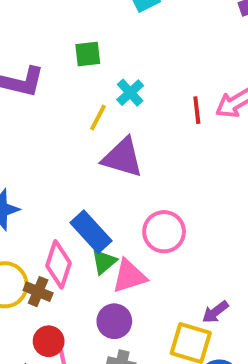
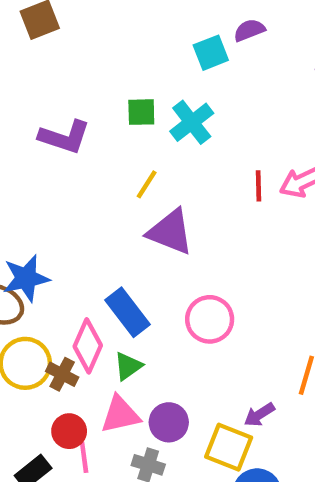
cyan cross: (130, 93) -> (192, 122), moved, size x1.4
green triangle: (104, 262) -> (128, 366), moved
pink triangle: (129, 276) -> (120, 415), moved
purple circle: (114, 321) -> (169, 422), moved

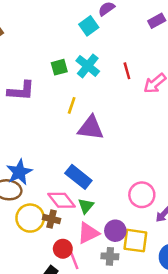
red line: (258, 186) -> (127, 71), moved
pink circle: (210, 319) -> (142, 195), moved
pink diamond: (88, 346) -> (62, 200), turned -48
yellow square: (229, 447) -> (135, 241), moved

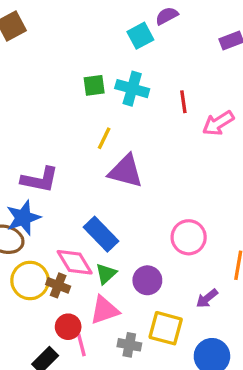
cyan cross: (88, 66) -> (132, 89), turned -30
purple L-shape: (21, 91) -> (40, 180), moved
pink circle: (142, 195) -> (189, 237), moved
purple circle: (115, 231) -> (147, 280), moved

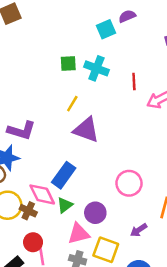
blue rectangle: (101, 234) -> (64, 175), turned 75
pink triangle: (104, 310) -> (79, 234), moved

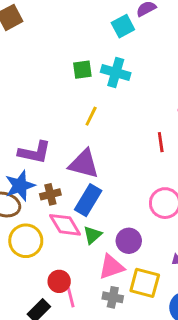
red line: (134, 82) -> (161, 142), moved
purple triangle: (86, 130) -> (84, 164), moved
brown cross: (28, 211) -> (50, 194), moved, turned -35

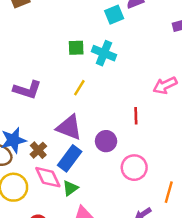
purple L-shape: (34, 152) -> (27, 90), moved
brown cross: (50, 194) -> (38, 150), turned -35
purple circle: (129, 241) -> (106, 141), moved

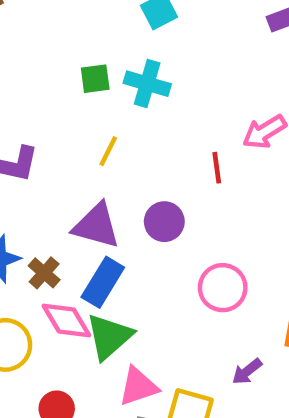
red line: (136, 116) -> (217, 168), moved
purple circle: (106, 141) -> (164, 222), moved
green triangle: (70, 188) -> (109, 337), size x1.6

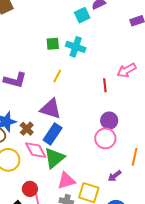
purple circle: (164, 222) -> (109, 121), moved

